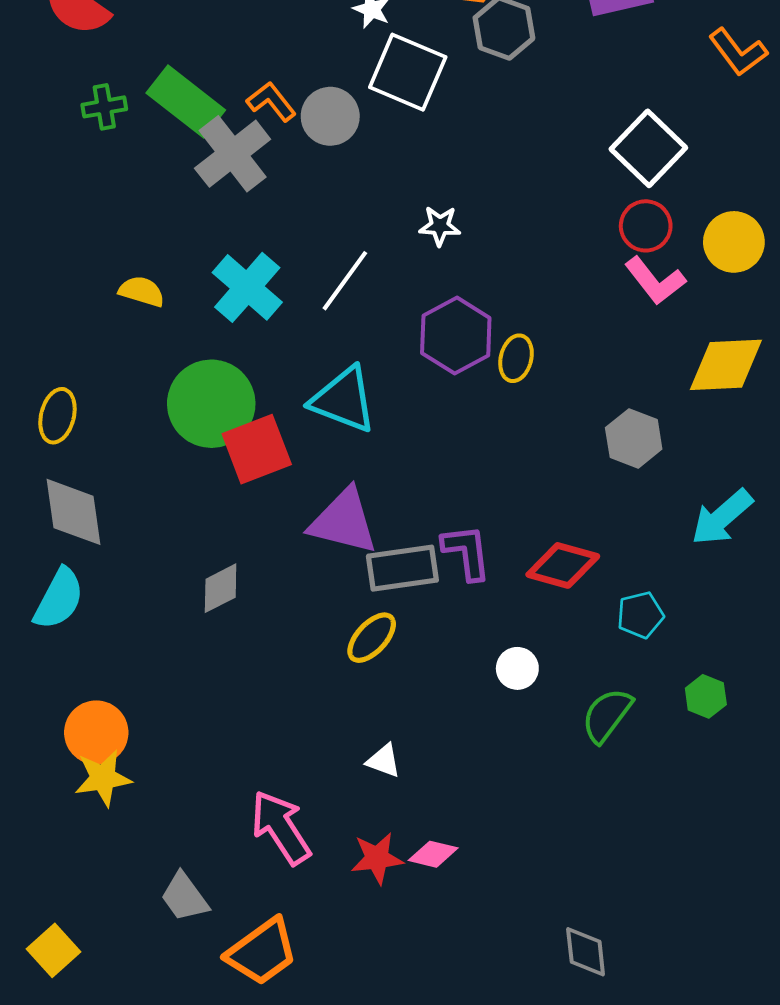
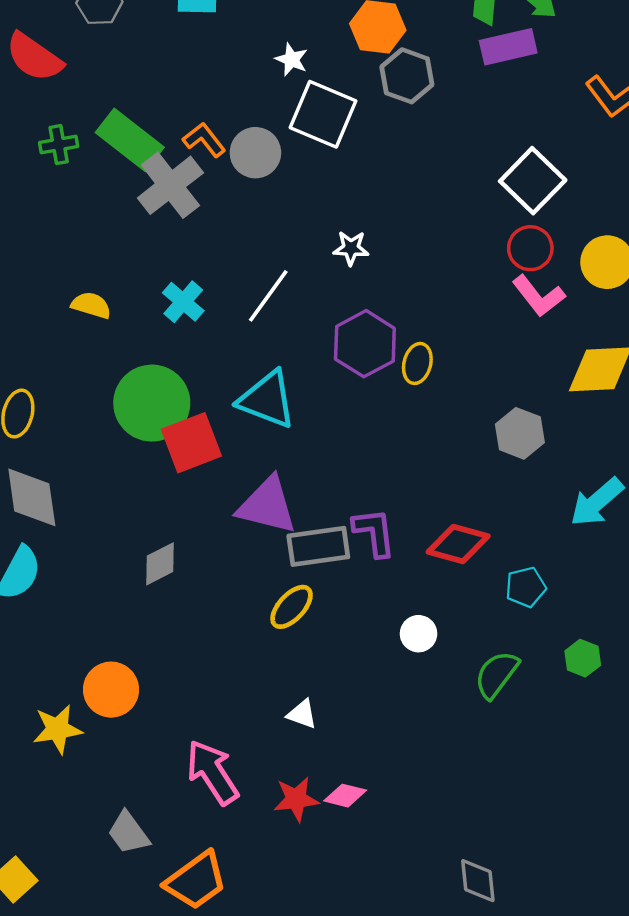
cyan cross: (247, 287) -> (183, 302), size x0.7
orange circle: (96, 733) -> (111, 690), moved

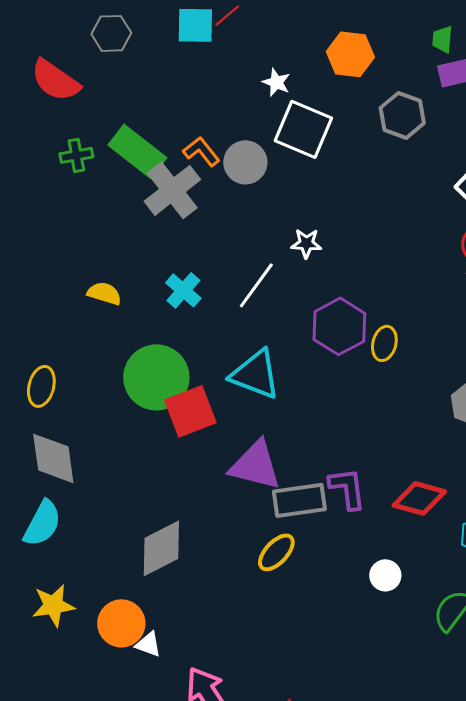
gray hexagon: (407, 76) -> (402, 115), moved
white star: (351, 248) -> (306, 243), moved
gray diamond: (160, 564) -> (161, 548), moved, size x1.5
white triangle: (302, 714) -> (148, 644), moved
yellow star: (57, 729) -> (53, 605), moved

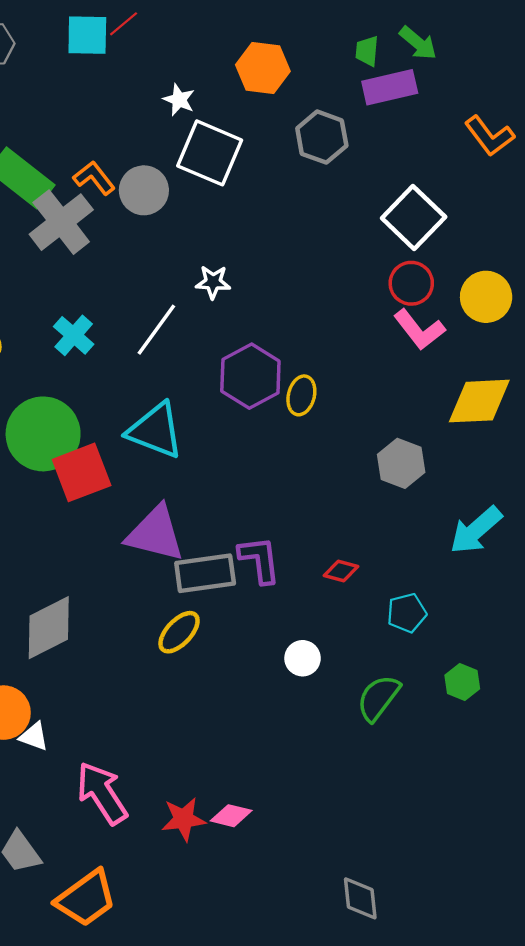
red diamond: (419, 498) -> (341, 571), size x0.6

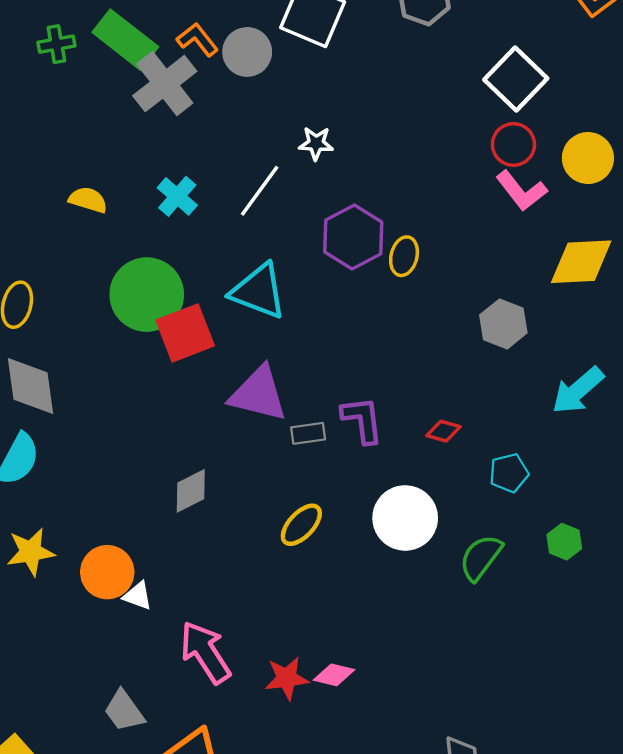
gray rectangle: (205, 573) -> (308, 433), size x0.6
gray diamond: (49, 628) -> (191, 491), moved, size x0.7
yellow ellipse: (179, 632) -> (301, 525), moved
white circle: (303, 658) -> (405, 518), size x1.8

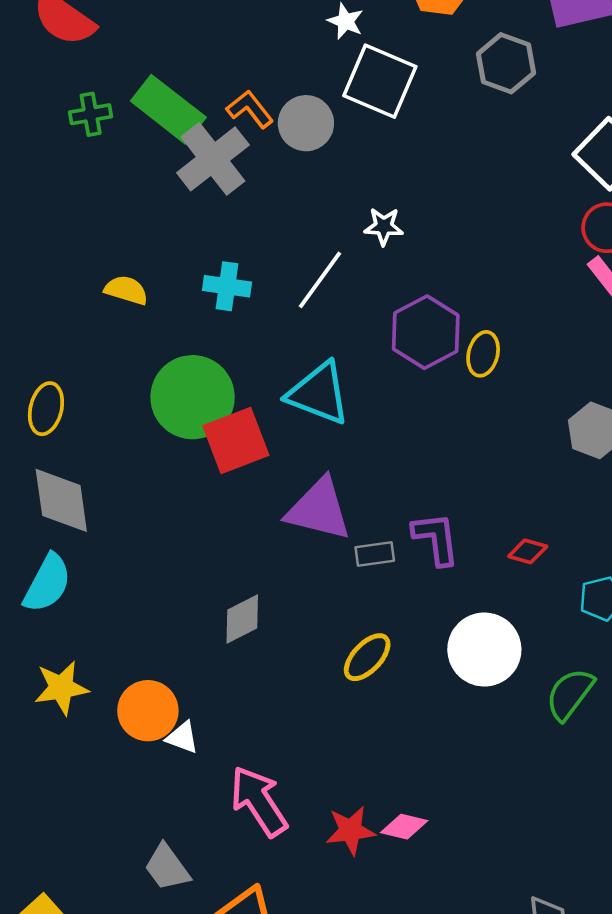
cyan cross: (177, 196) -> (227, 286), turned -33

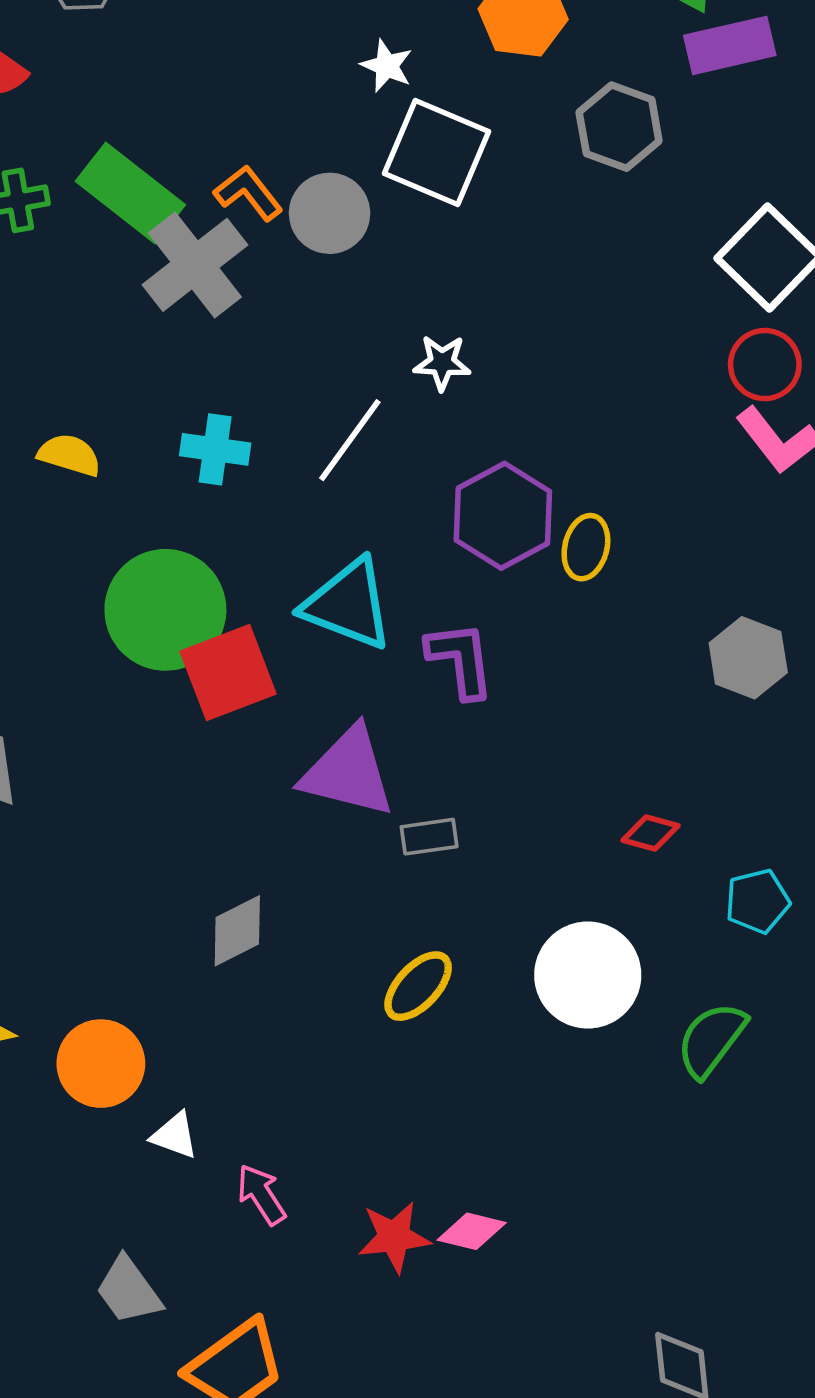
purple L-shape: (436, 539) -> (460, 660), moved
white triangle: (182, 737) -> (175, 1135), moved
pink arrow: (259, 801) -> (261, 1194), size x0.6

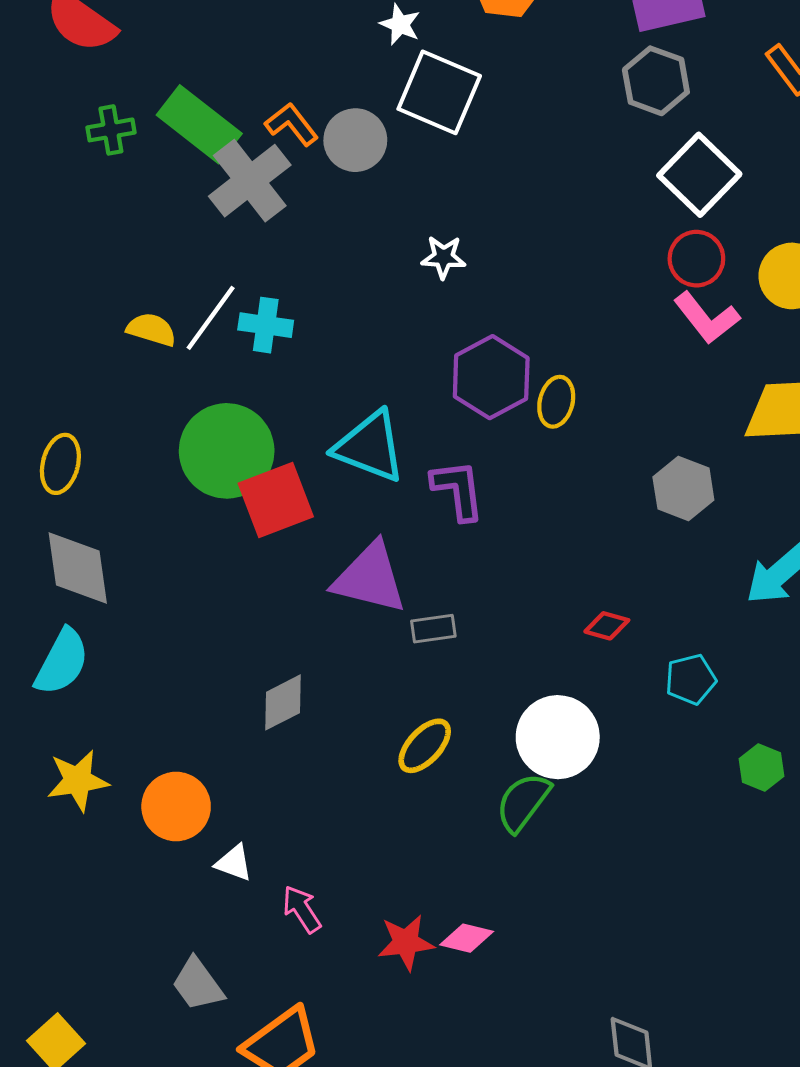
gray hexagon: (619, 127) -> (656, 81), moved
white line: (350, 440) -> (211, 318), moved
green semicircle: (711, 1040) -> (523, 802), moved

